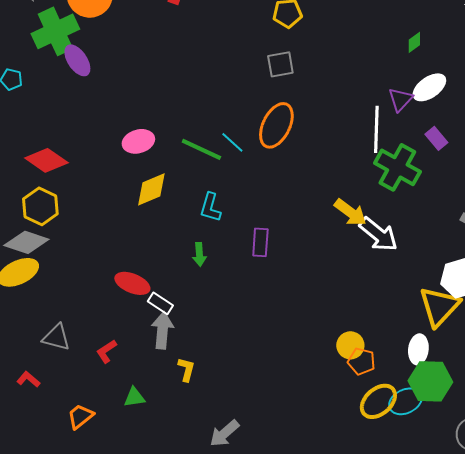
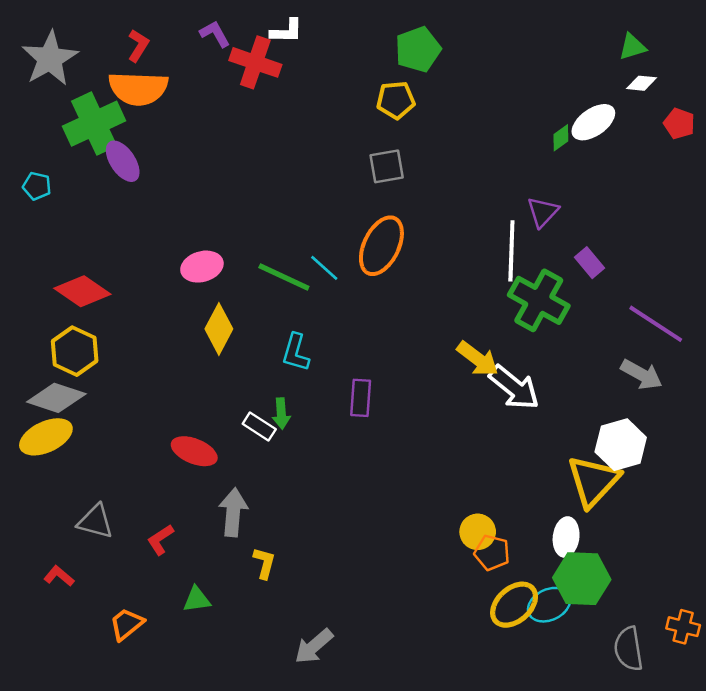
white ellipse: (429, 87) -> (593, 122), moved
yellow diamond: (151, 189) -> (219, 329), turned -39
white rectangle: (160, 303) -> (259, 426), moved

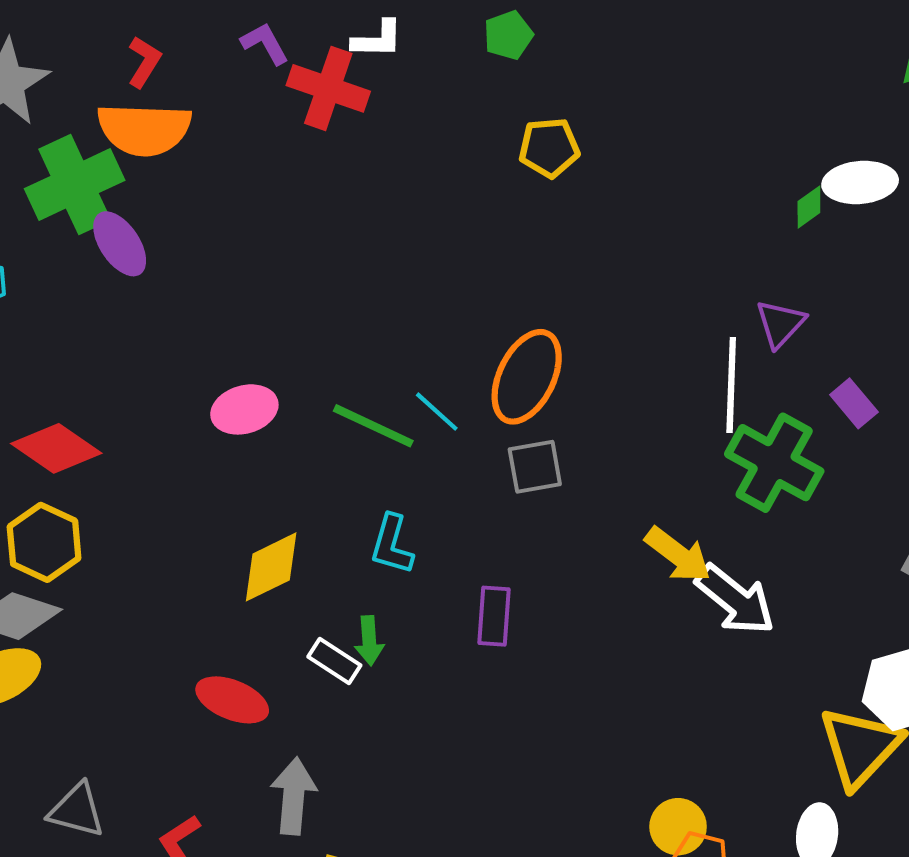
green pentagon: (418, 49) -> (508, 35), moved, size x0.7
white ellipse: (593, 122) -> (860, 182), turned 30
gray square: (387, 166) -> (535, 467), moved
yellow diamond: (219, 329) -> (271, 567), moved, turned 36

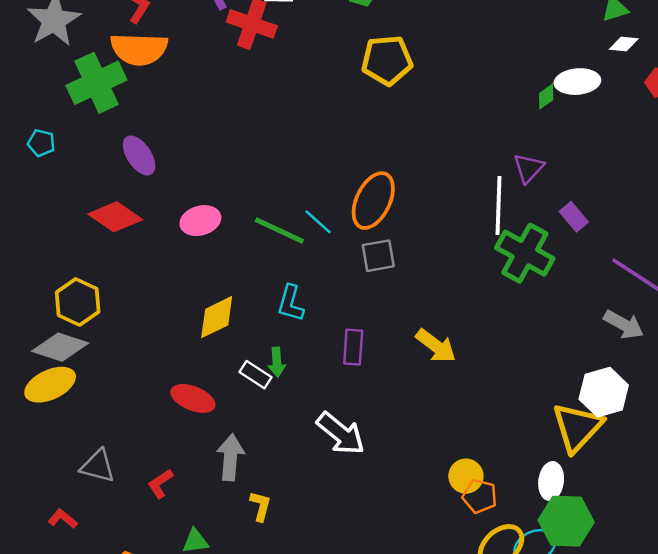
yellow pentagon: (549, 148) -> (387, 60), size x1.4
purple ellipse: (120, 244) -> (139, 155), moved
red diamond: (56, 448) -> (115, 217), moved
yellow arrow: (678, 555) -> (436, 346), moved
white arrow: (735, 600) -> (341, 433), moved

